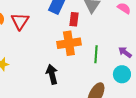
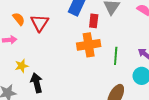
black arrow: (52, 74) -> (37, 83), moved

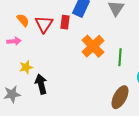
red rectangle: (94, 21) -> (65, 22), moved
orange cross: (89, 45) -> (93, 46), turned -35

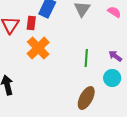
orange cross: (93, 46) -> (38, 48), moved

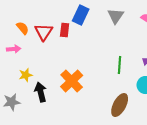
orange cross: (38, 48) -> (72, 81), moved

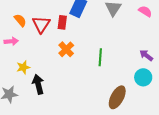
green line: (120, 65) -> (100, 57), moved
orange cross: (72, 81) -> (66, 49), moved, size x0.7

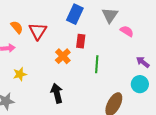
pink semicircle: (145, 11) -> (127, 31), moved
red rectangle: (62, 22) -> (81, 41), moved
black arrow: (38, 84) -> (57, 93), moved

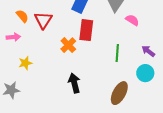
red rectangle: (81, 41) -> (86, 30), size x1.5
green line: (97, 64) -> (117, 53), moved
black arrow: (57, 93) -> (74, 83), moved

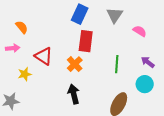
red triangle: (43, 20) -> (44, 56), moved, turned -30
pink semicircle: (132, 20) -> (140, 31), moved
orange cross: (68, 45) -> (75, 64), moved

